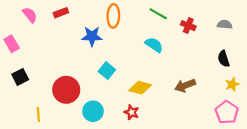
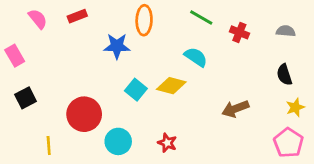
yellow diamond: (140, 88) -> (171, 86), moved

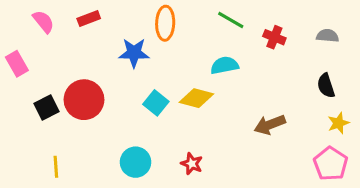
cyan semicircle: (196, 57) -> (224, 65), turned -45
black square: (26, 98) -> (47, 107), moved
red circle: (84, 114) -> (84, 100), moved

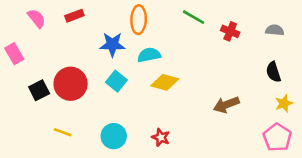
cyan semicircle: (224, 65) -> (149, 55), moved
cyan square: (156, 103) -> (116, 81), moved
yellow line: (56, 167) -> (63, 132), moved, turned -66

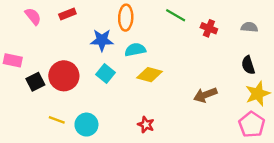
pink rectangle: (14, 54) -> (13, 60), moved, turned -48
yellow star: (284, 103) -> (258, 94), size x1.5
cyan circle: (114, 136) -> (86, 125), moved

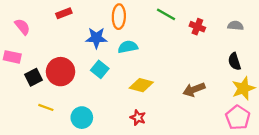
pink semicircle: (33, 16) -> (22, 27), moved
yellow diamond: (149, 75) -> (141, 85), moved
yellow line: (57, 120) -> (46, 107), moved

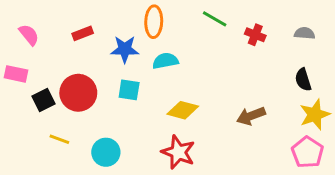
red rectangle: (64, 13) -> (83, 33), moved
cyan square: (100, 69) -> (129, 90), turned -30
red star: (138, 118) -> (178, 152), size x1.6

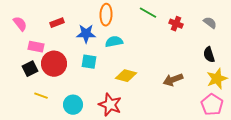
gray semicircle: (305, 33) -> (210, 23), turned 32
pink rectangle: (16, 74) -> (36, 47), moved
red star: (178, 152) -> (110, 105), moved

